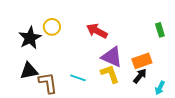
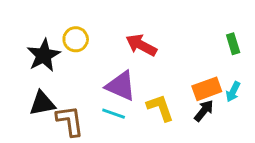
purple triangle: (112, 57) -> (121, 86), moved
cyan arrow: (160, 88) -> (233, 92), moved

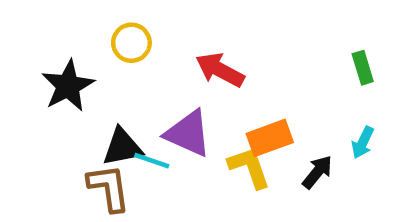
yellow circle: (76, 39) -> (131, 43), moved
orange rectangle: (207, 89) -> (270, 138), moved
black triangle: (42, 103) -> (122, 147), moved
cyan line: (114, 114) -> (152, 161), moved

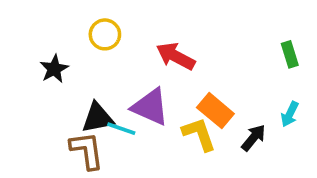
black star: (68, 86) -> (54, 69), size x0.7
orange rectangle: (270, 138) -> (215, 111), turned 60

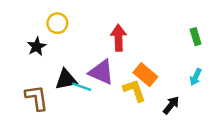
yellow circle: (105, 34) -> (57, 23), moved
red arrow: (176, 56) -> (119, 38), turned 60
black arrow: (253, 138) -> (171, 105), moved
brown L-shape: (87, 150) -> (37, 98), moved

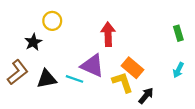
black triangle: (66, 79) -> (47, 79), moved
brown L-shape: (37, 98) -> (18, 72), moved, turned 60
black arrow: (171, 105) -> (146, 96), moved

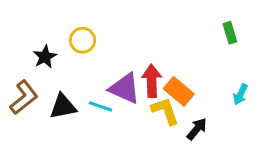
yellow circle: (52, 21) -> (82, 40), moved
green rectangle: (178, 33) -> (230, 33), moved
red arrow: (108, 34) -> (152, 81), moved

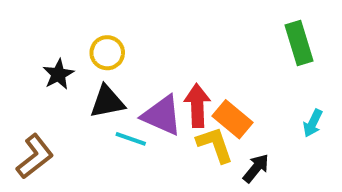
green rectangle: (230, 33) -> (299, 43), size x1.5
brown L-shape: (24, 97) -> (35, 156), moved
black triangle: (63, 106) -> (107, 102), moved

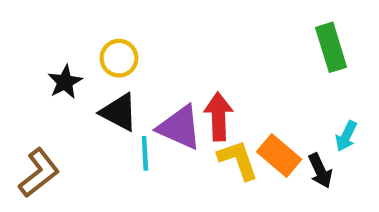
black triangle: (107, 102) -> (119, 112), turned 39
orange rectangle: (232, 119) -> (279, 156), moved
cyan line: (131, 139) -> (145, 153), turned 68
black arrow: (256, 168) -> (320, 171), moved, turned 116

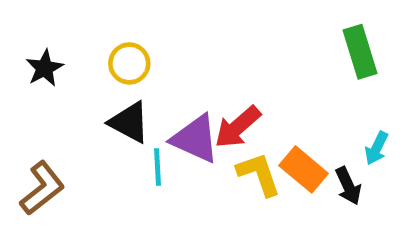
black star: (65, 82) -> (45, 68), moved
red arrow: (219, 117) -> (238, 127), turned -129

